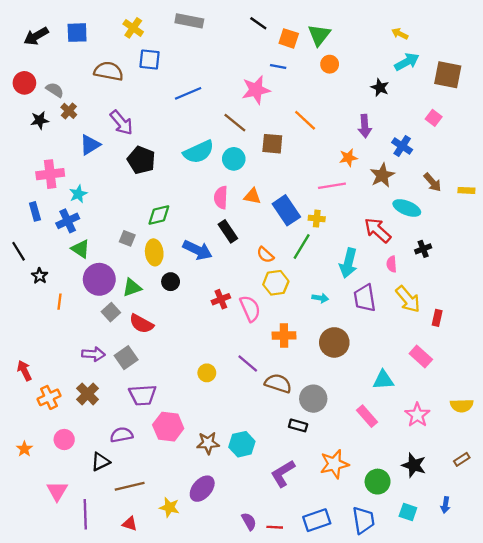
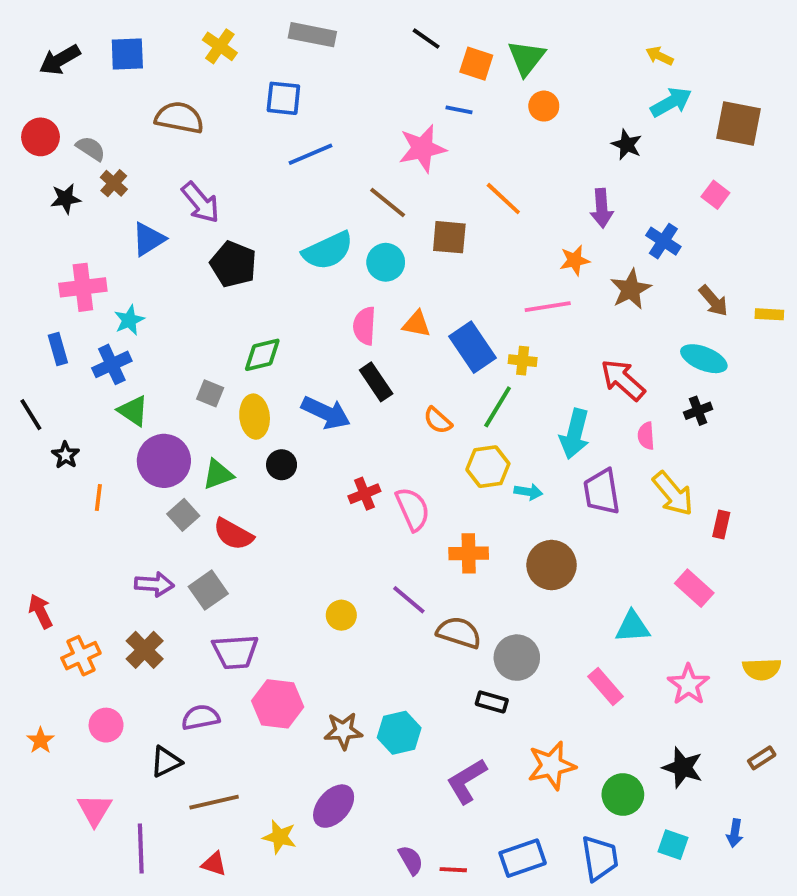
blue square: (150, 59) -> (283, 98), moved
cyan ellipse: (407, 208) -> (704, 359), moved
yellow hexagon: (276, 283) -> (488, 467), moved

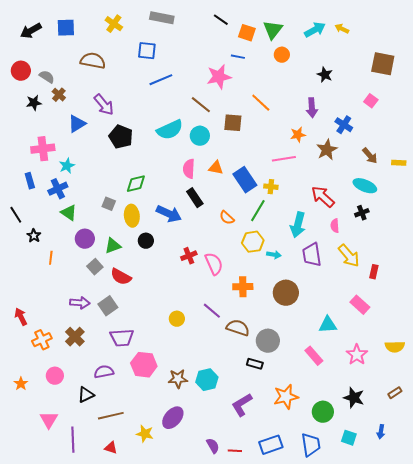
cyan arrow: (671, 102) -> (315, 30), moved
purple circle: (164, 461) -> (85, 239), size x0.7

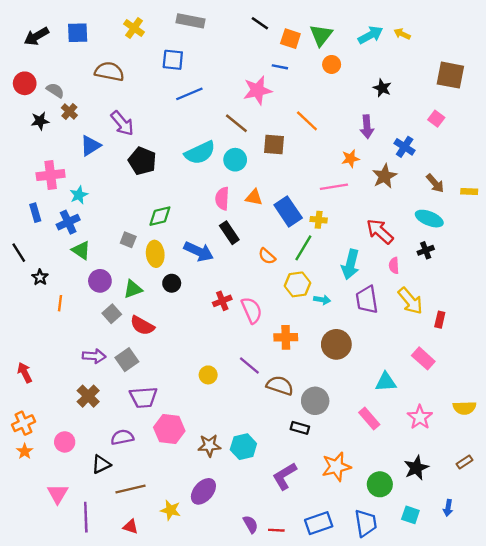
orange cross: (42, 340) -> (23, 423), moved
black star: (354, 398) -> (416, 468), turned 30

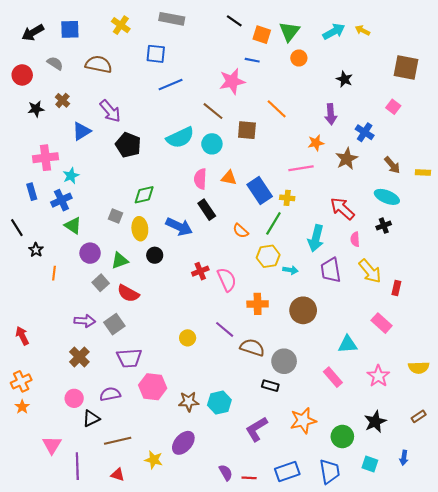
gray semicircle: (55, 90) -> (55, 63), moved
pink circle: (65, 442) -> (74, 398), moved

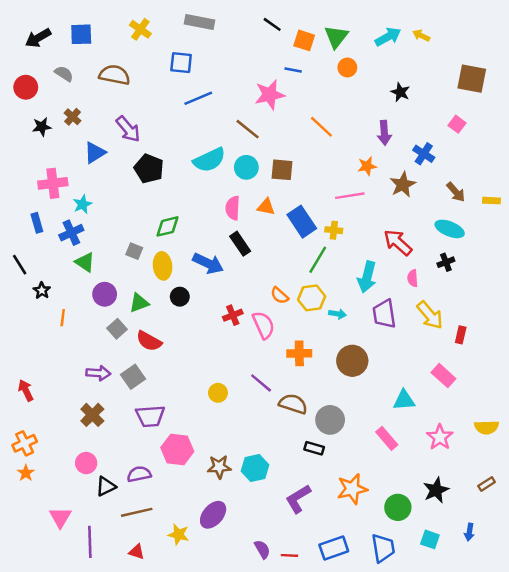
brown square: (247, 130) -> (282, 170), moved
orange semicircle: (241, 231) -> (280, 295), moved
purple semicircle: (110, 394) -> (139, 474), moved

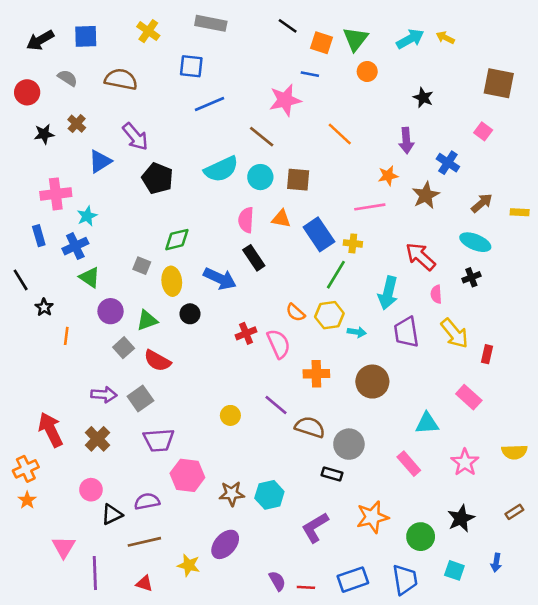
brown arrow: (456, 192) -> (482, 203), turned -90
red arrow: (26, 390) -> (51, 430), moved, size x1.5

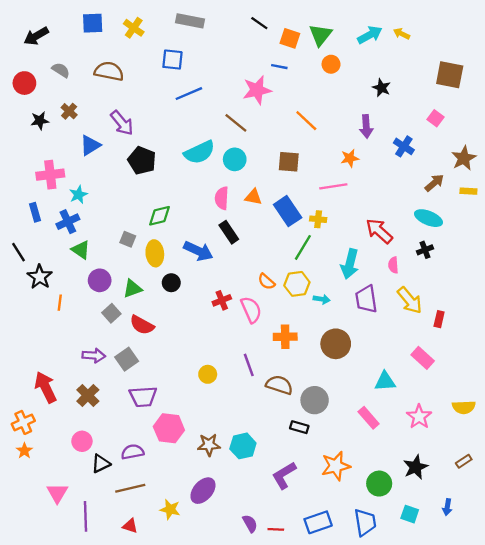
blue square: (86, 36) -> (93, 23), moved
brown square: (298, 180) -> (289, 162), moved
brown star: (426, 195) -> (464, 158), moved
black star: (44, 307) -> (40, 277), size x1.5
purple line: (276, 405) -> (249, 365), turned 30

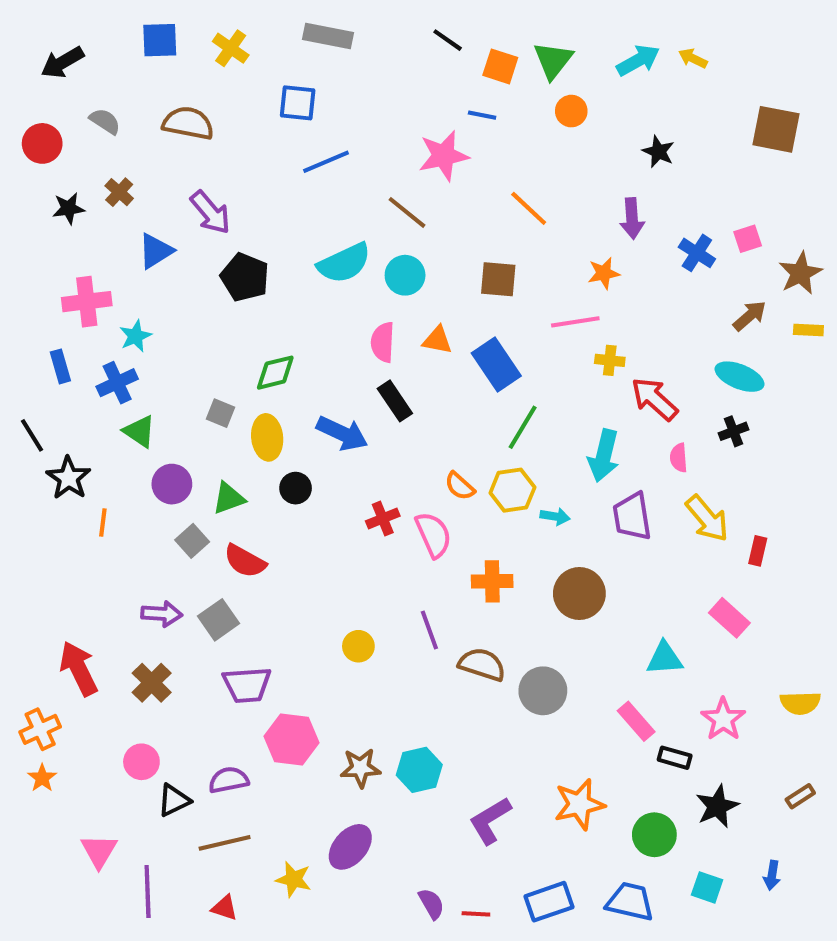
pink square: (436, 118) -> (748, 239), moved, turned 35
yellow cross: (318, 219) -> (610, 360), moved
black rectangle: (299, 427) -> (675, 758), moved
blue trapezoid: (365, 522) -> (630, 902), turned -68

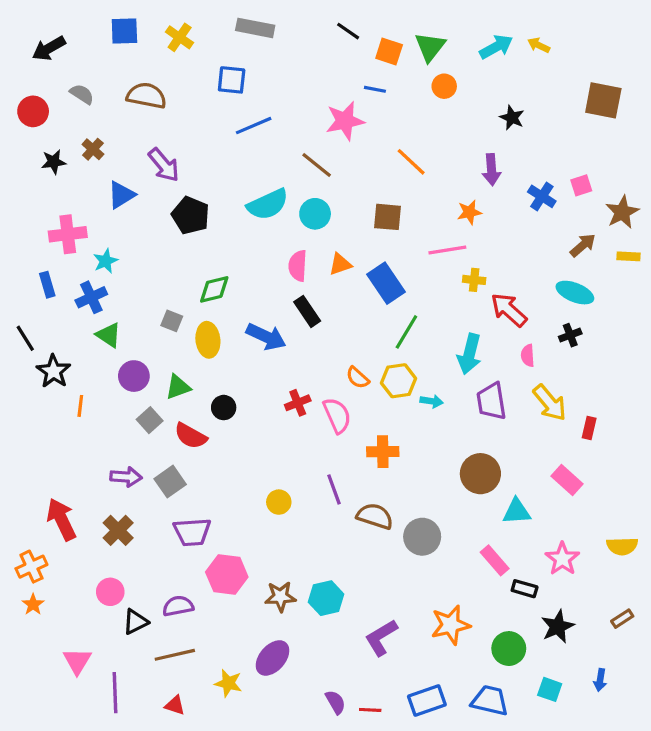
orange triangle: (437, 340) -> (340, 264), turned -30
black circle: (296, 488) -> (224, 408), moved
brown circle: (579, 594) -> (480, 474), moved

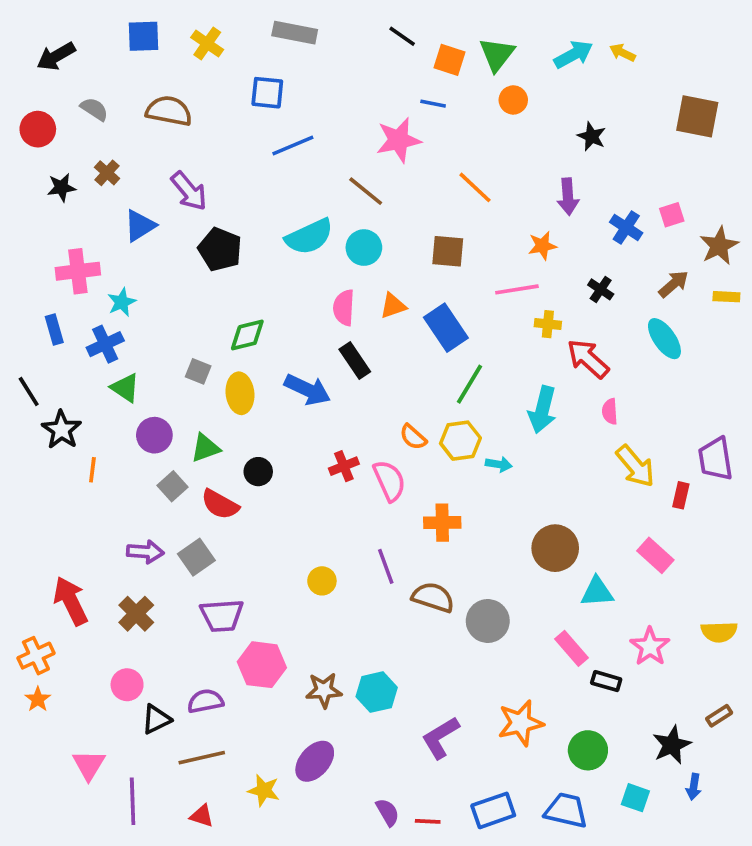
cyan ellipse: (575, 293) -> (664, 339), turned 33
black cross: (570, 335) -> (601, 289), moved, turned -35
purple trapezoid: (491, 401) -> (715, 459), moved
black star: (558, 626) -> (672, 745), moved

